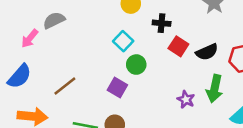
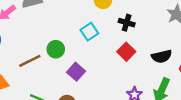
red square: (178, 46) -> (126, 52), moved
green circle: (136, 65) -> (56, 49), moved

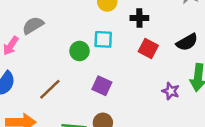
cyan square: (89, 32) -> (103, 39), turned -36
green circle: (56, 49) -> (79, 51), moved

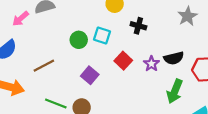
red square: (148, 49) -> (123, 61), moved
purple star: (171, 91) -> (151, 64), moved

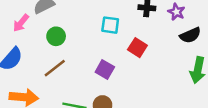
green circle: (79, 40) -> (56, 36), moved
purple star: (151, 64) -> (176, 12), moved

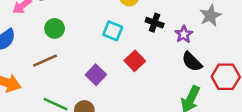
black semicircle: (190, 35) -> (192, 62), turned 55

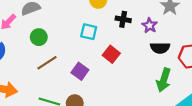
brown line: (45, 61) -> (47, 63), moved
black semicircle: (192, 62) -> (160, 48), turned -36

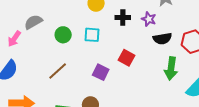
green circle: (39, 37) -> (63, 35), moved
red square: (111, 54) -> (127, 58), moved
purple square: (80, 71) -> (101, 72), moved

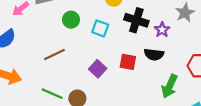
black cross: (123, 17) -> (136, 20), size x1.5
black semicircle: (162, 39) -> (154, 54), moved
red square: (127, 58) -> (128, 62), turned -35

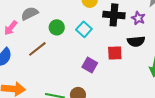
cyan square: (100, 28) -> (84, 29), turned 35
brown line: (55, 54) -> (37, 49), moved

